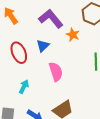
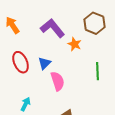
blue triangle: (43, 46) -> (45, 63), moved
cyan arrow: (24, 87) -> (26, 104), moved

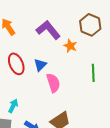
cyan arrow: (26, 104) -> (13, 106), moved

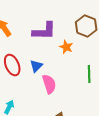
purple L-shape: (48, 30) -> (44, 31), turned 130

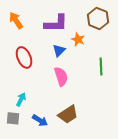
blue triangle: (36, 66) -> (59, 50), moved

